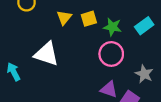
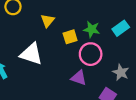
yellow square: (89, 19) -> (70, 37), moved
purple triangle: (109, 89) -> (79, 78), moved

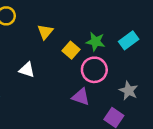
yellow square: (70, 37) -> (71, 50), turned -32
white triangle: (31, 54) -> (27, 70), size x0.6

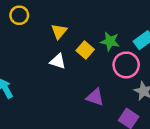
white triangle: (27, 70) -> (58, 61), moved
pink circle: (94, 70) -> (126, 65), moved

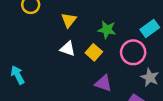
green star: (110, 41) -> (107, 30), moved
yellow square: (85, 50) -> (94, 52), moved

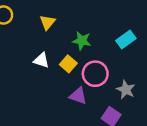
yellow triangle: (69, 20) -> (47, 22), moved
pink circle: (133, 52) -> (95, 74), moved

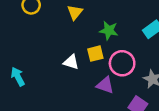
white triangle: (41, 60) -> (71, 62), moved
yellow square: (68, 64) -> (95, 54), turned 35

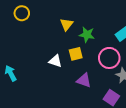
yellow triangle: (75, 12) -> (67, 24), moved
pink circle: (122, 63) -> (109, 58), moved

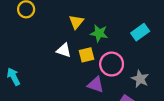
pink circle: (109, 58) -> (112, 64), moved
white triangle: (55, 61) -> (64, 50), moved

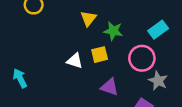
white triangle: (64, 50) -> (75, 61), moved
pink circle: (112, 64) -> (142, 58), moved

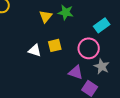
green star: (113, 31) -> (66, 12), moved
purple triangle: (110, 87) -> (76, 72), moved

